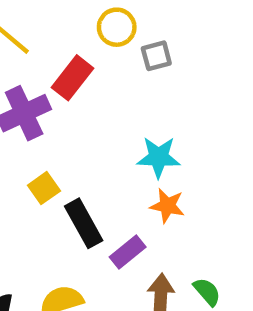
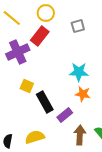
yellow circle: (117, 27) -> (46, 13), moved
yellow square: (44, 188) -> (27, 86), turned -32

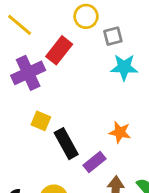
yellow circle: (46, 13) -> (86, 16), moved
cyan star: (79, 72) -> (124, 67), moved

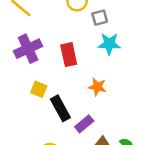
red rectangle: (59, 50) -> (69, 55), moved, turned -50
orange star: (120, 132) -> (97, 87), moved

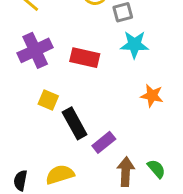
red rectangle: (69, 55) -> (85, 58), turned -65
orange star: (97, 87) -> (152, 96), moved

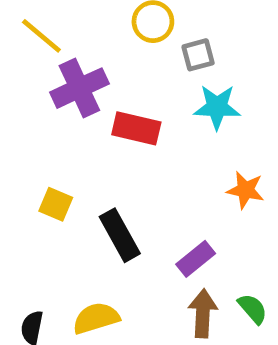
purple cross: (35, 50) -> (79, 88), moved
yellow square: (48, 100) -> (56, 204), moved
purple rectangle: (104, 142) -> (196, 259), moved

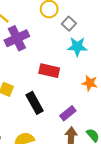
gray square: (198, 55) -> (69, 24), turned -32
red rectangle: (136, 128) -> (49, 71), moved

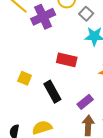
purple cross: (17, 38) -> (43, 17), moved

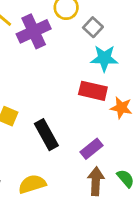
red rectangle: (67, 60) -> (93, 91), moved

